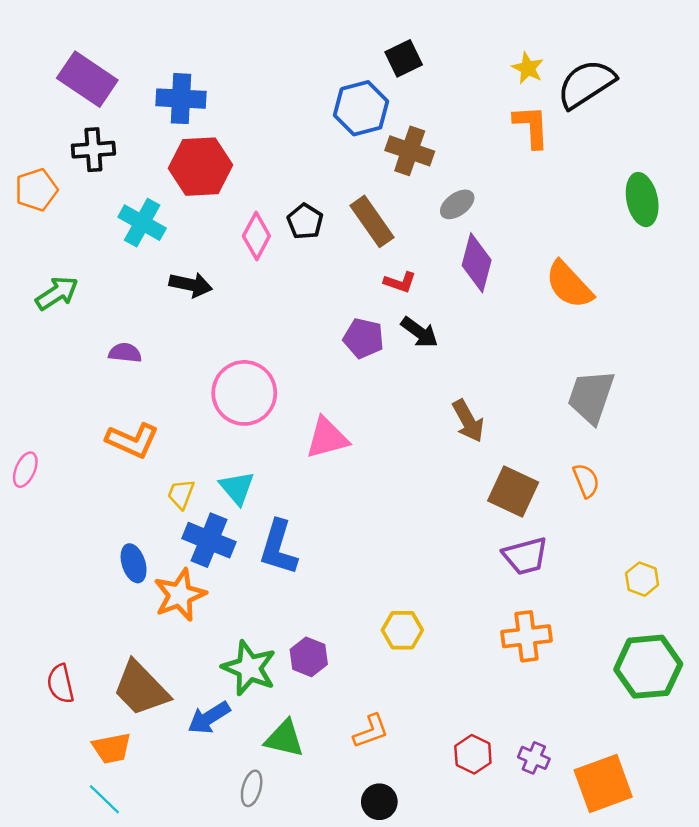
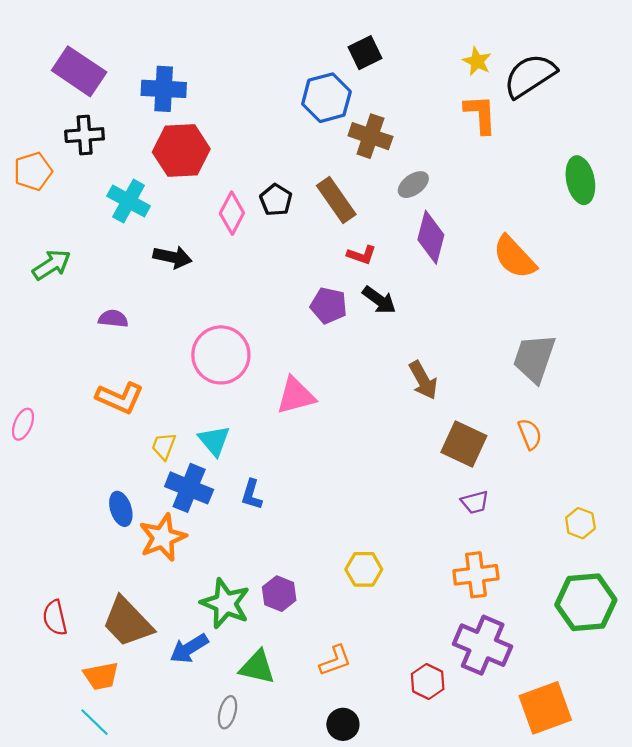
blue L-shape: (278, 547) -> (252, 495), size x0.6
purple trapezoid: (525, 556) -> (475, 502), size x0.7
purple cross: (534, 758) -> (483, 645), moved, size x2.0

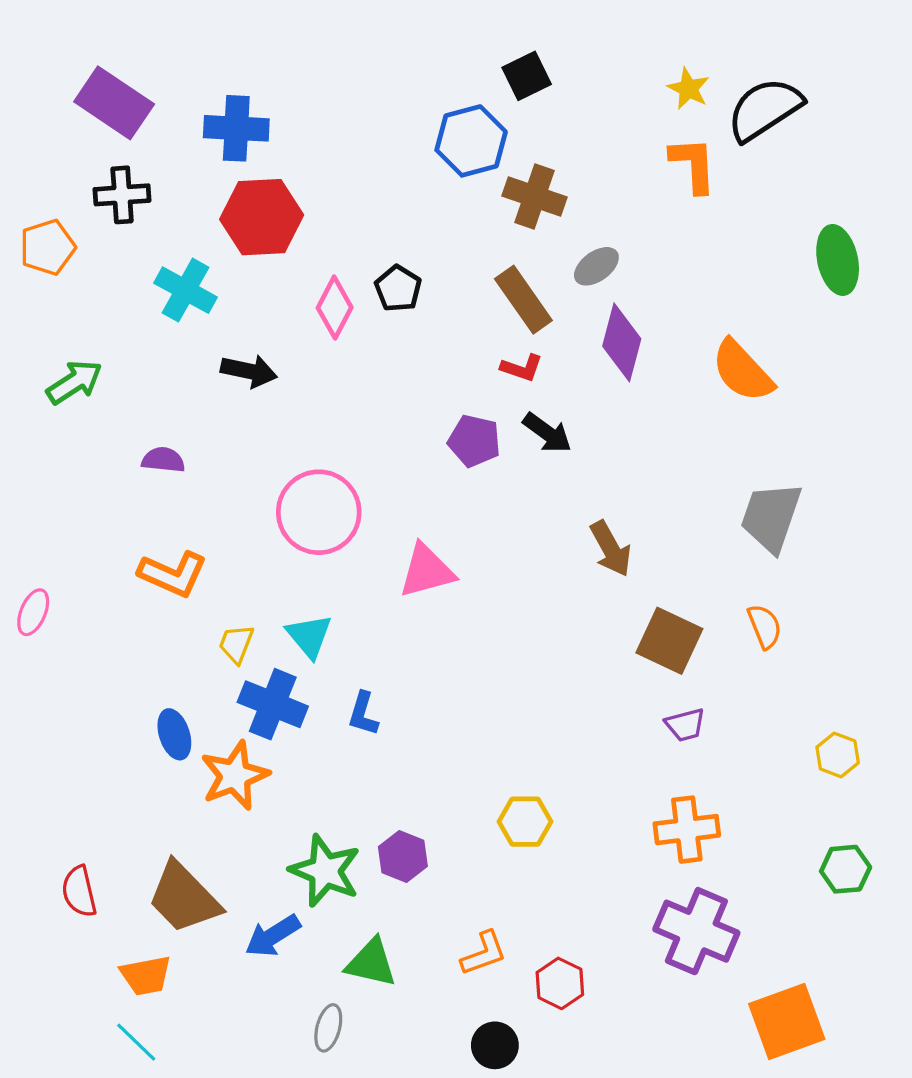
brown rectangle: (336, 200) -> (523, 300), moved
green hexagon: (586, 602) -> (846, 869), size x0.6
red hexagon: (428, 681) -> (560, 983), moved

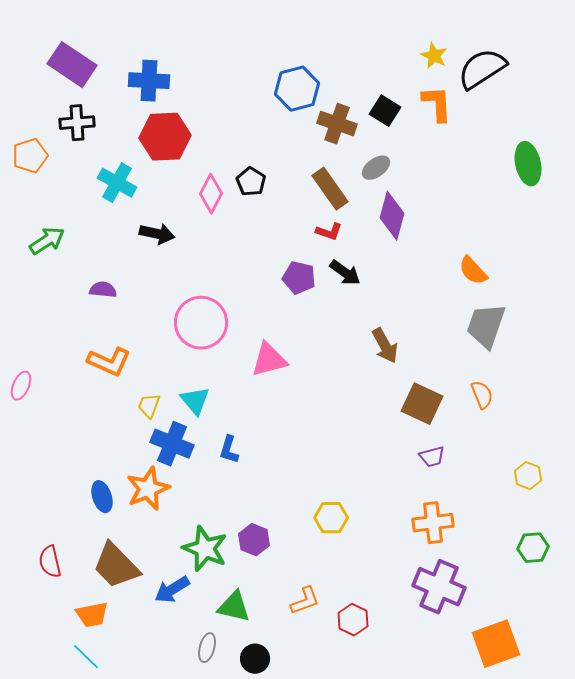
black square: (527, 76) -> (385, 111), moved, turned -32
orange semicircle: (742, 371) -> (473, 271), moved, size x0.7
blue ellipse: (174, 734) -> (102, 497), moved
black circle: (495, 1045) -> (255, 659), moved

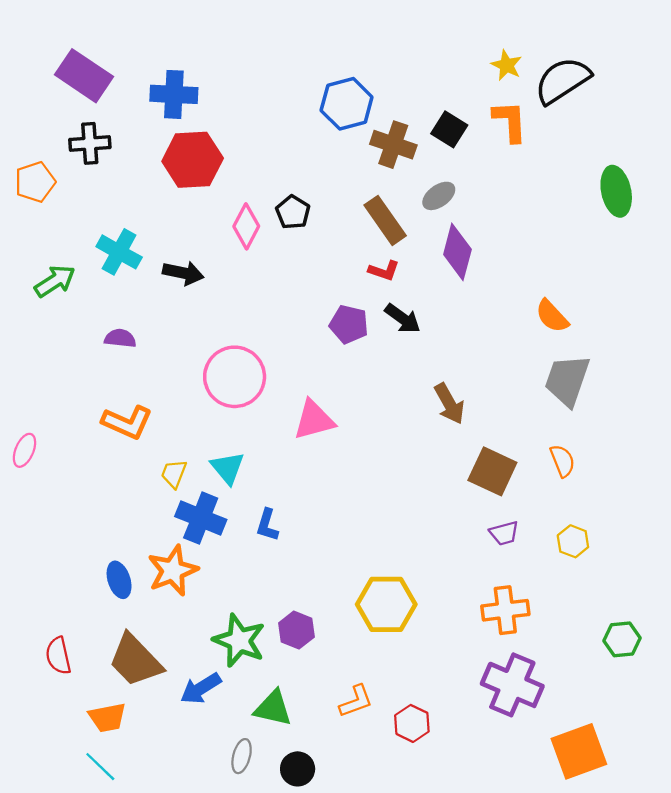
cyan cross: (117, 183) -> (119, 252), moved
yellow hexagon: (528, 476) -> (573, 541), moved
yellow hexagon: (331, 518) -> (386, 604), size x1.5

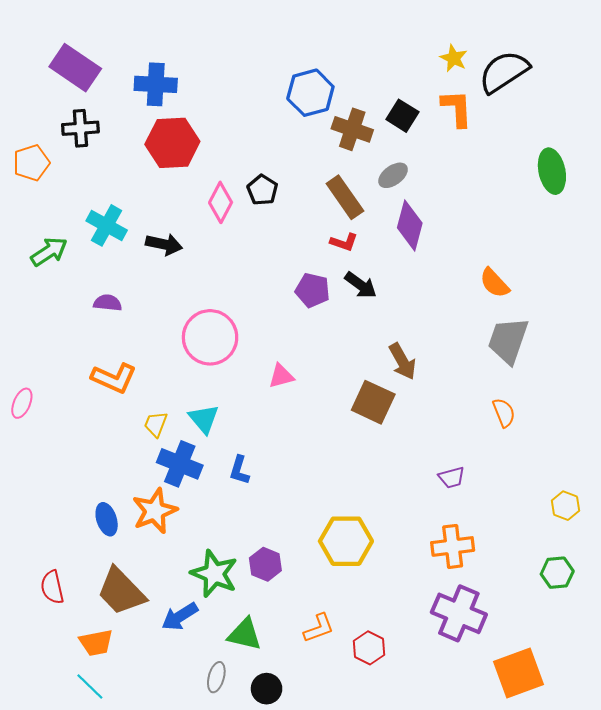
pink triangle: (314, 420) -> (281, 376), size x0.7
brown square: (492, 471) -> (373, 402), moved
yellow hexagon: (573, 541) -> (566, 506), moved

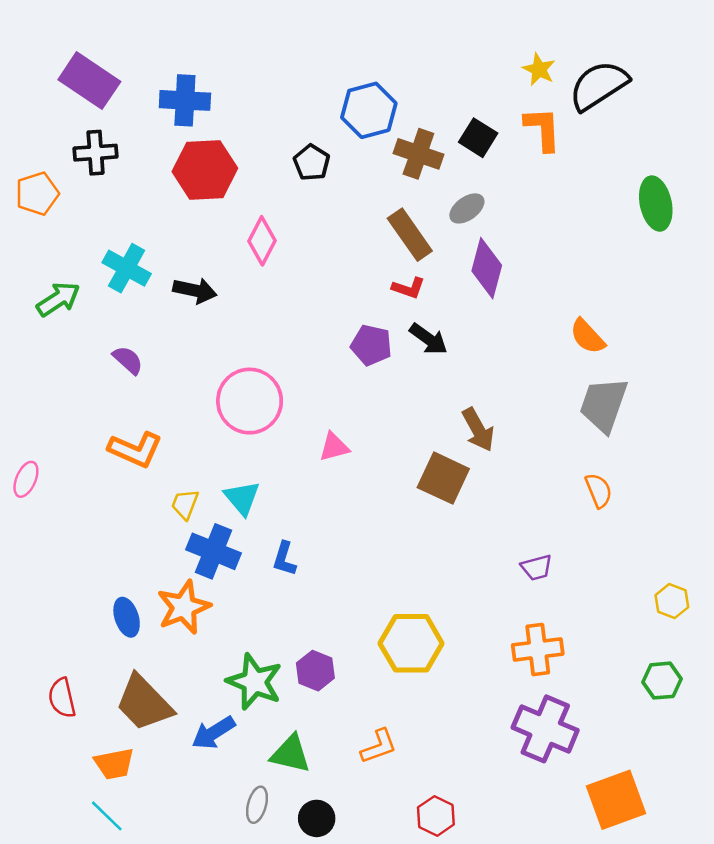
black pentagon: (262, 190) -> (312, 163), moved
purple semicircle: (108, 303) -> (128, 360), turned 36
red hexagon: (369, 648) -> (436, 816), moved

